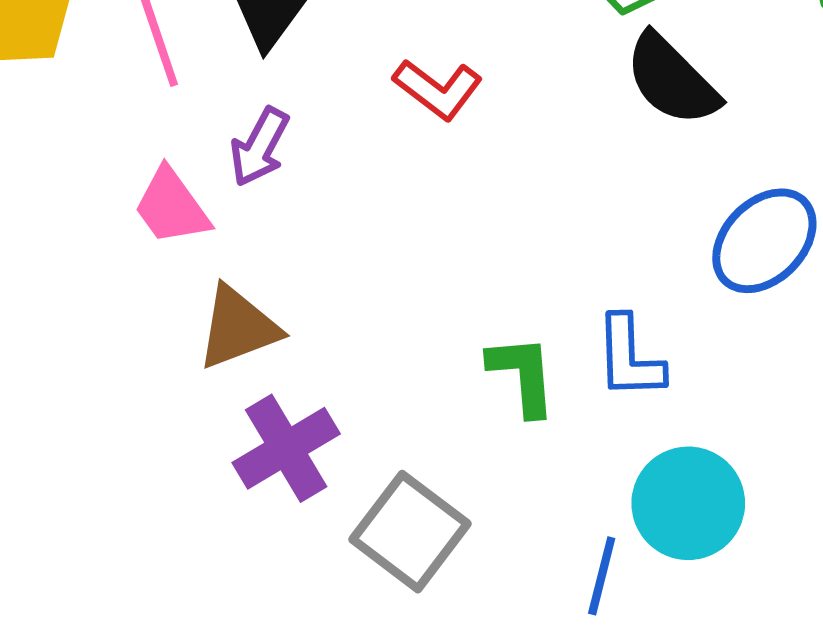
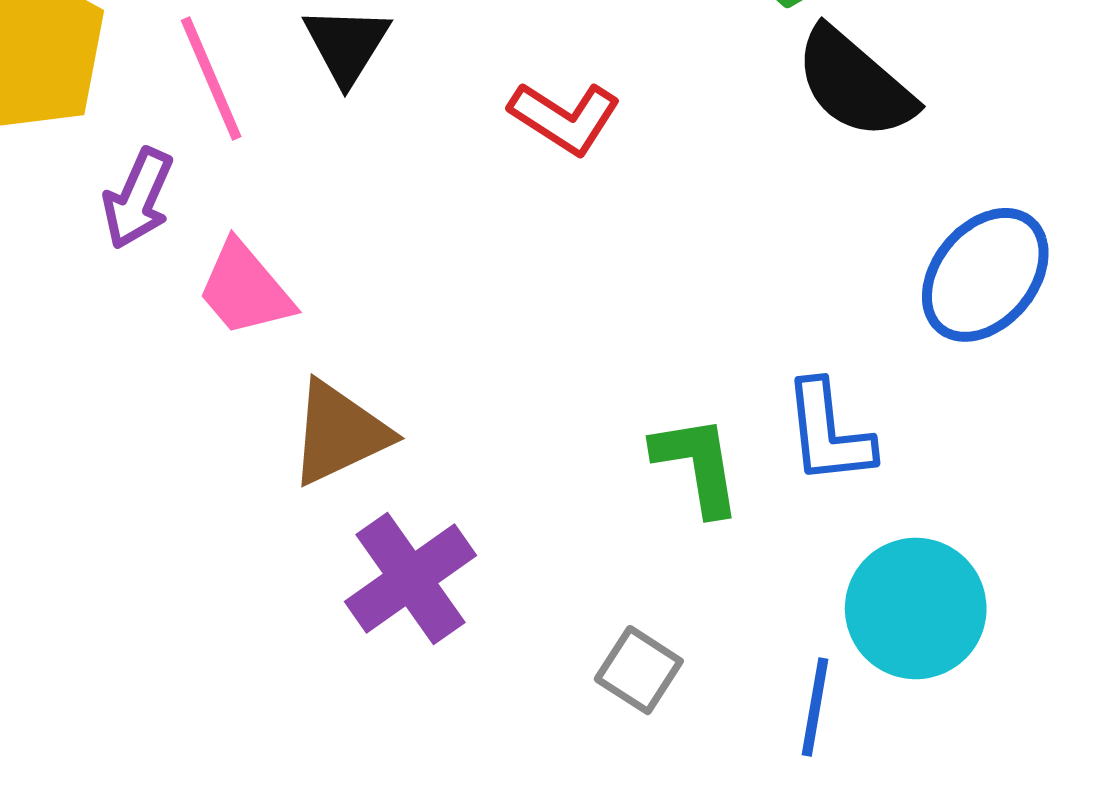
purple arrow: (260, 147) -> (138, 198), moved
gray square: (410, 532) -> (639, 670), moved, size x0.6

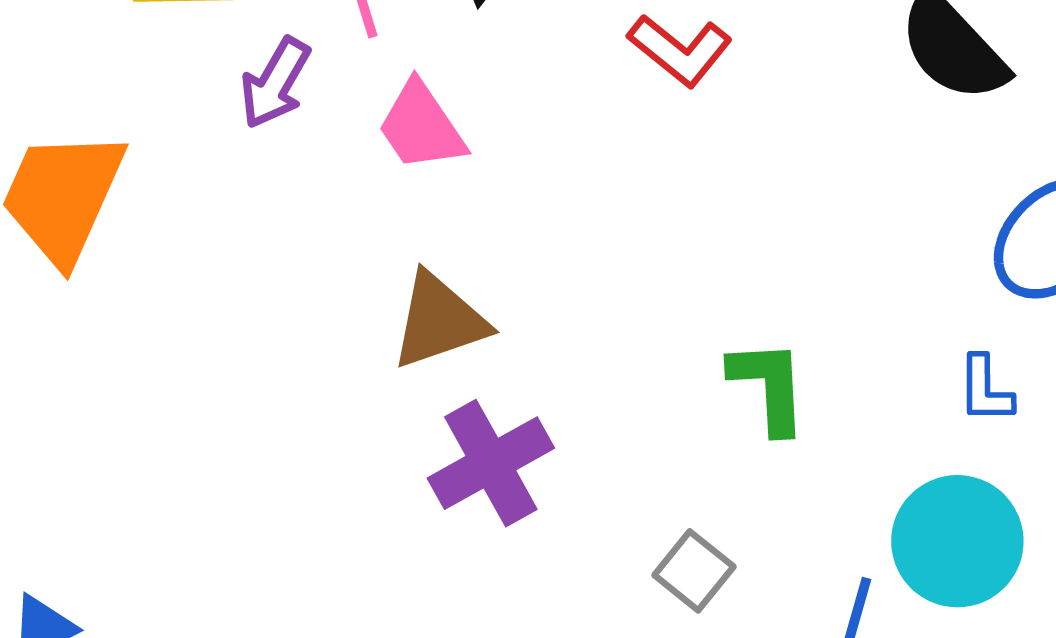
pink trapezoid: (245, 289) -> (421, 126), moved
blue L-shape: (828, 433) -> (985, 389), moved, size x0.7

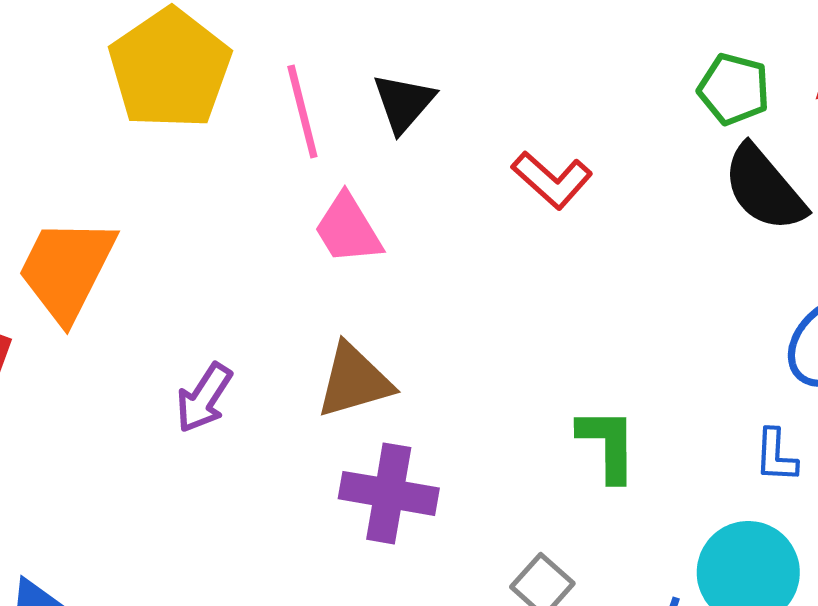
purple arrow: (275, 83) -> (204, 398), moved
purple cross: (491, 463) -> (389, 493), turned 36

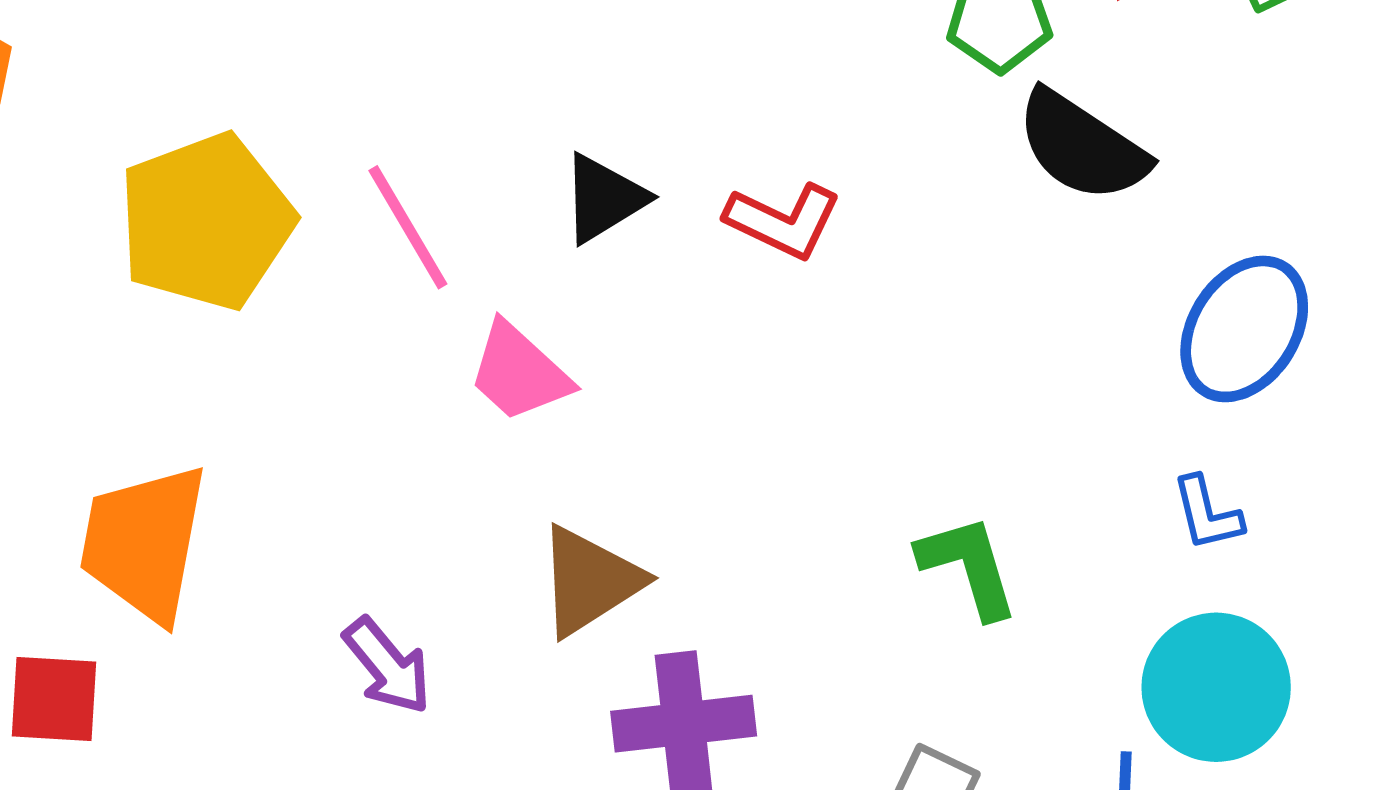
yellow pentagon: (170, 69) -> (206, 222), turned 30
black triangle: (404, 103) -> (604, 198), moved, turned 34
purple arrow: (204, 398) -> (387, 666), turned -56

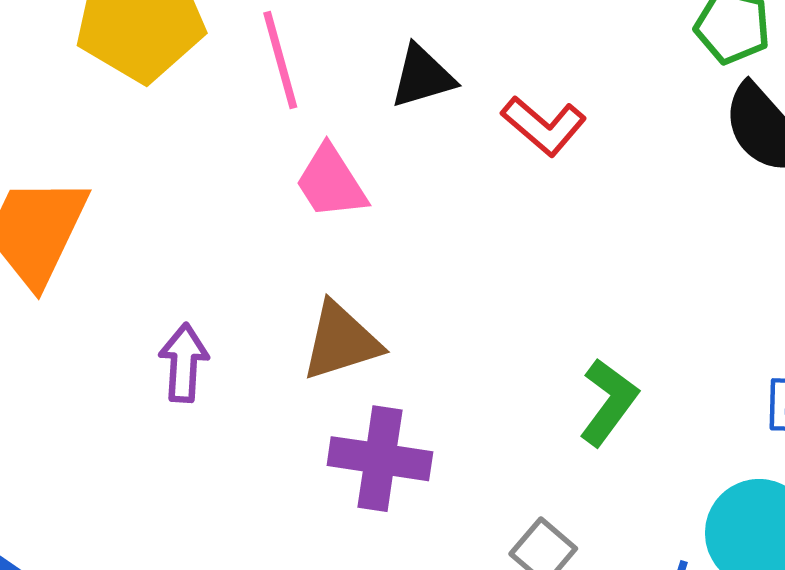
green L-shape: (968, 566) -> (609, 402), turned 38
purple arrow: (387, 666) -> (184, 363), turned -152

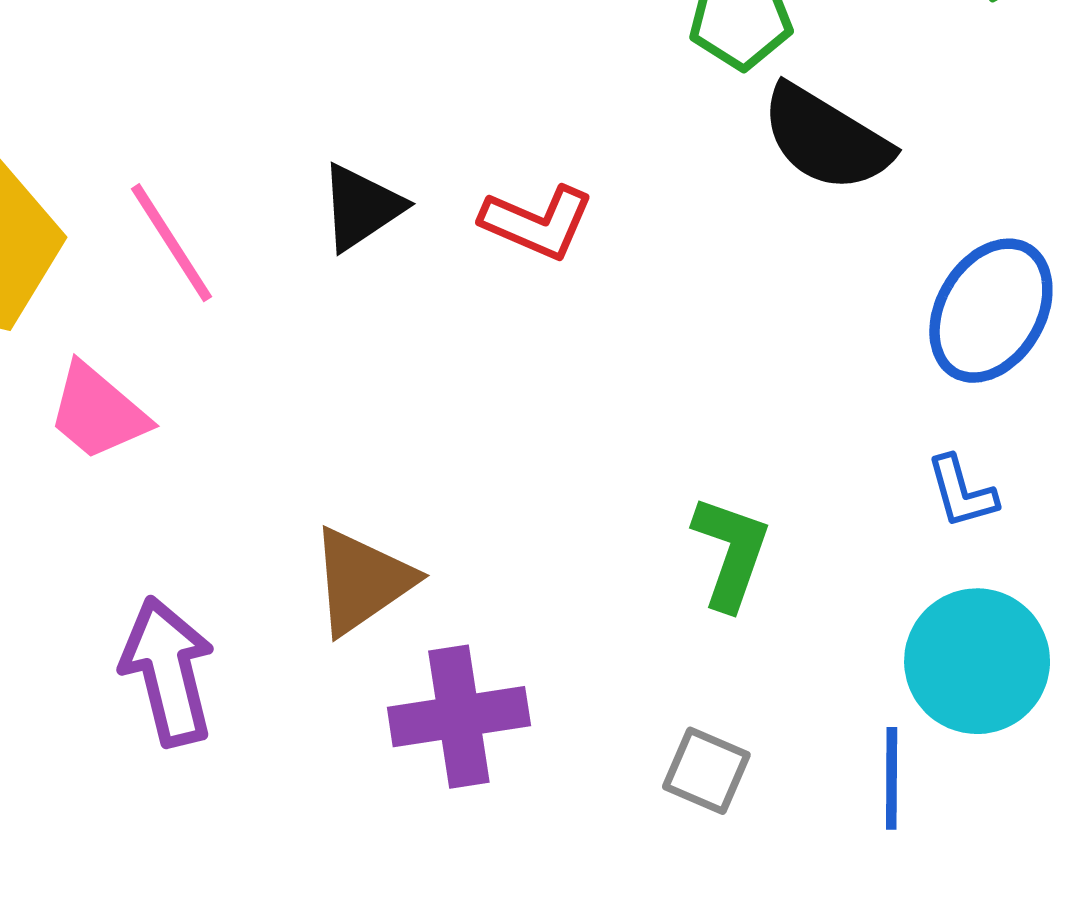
pink trapezoid: (331, 182) -> (98, 412), moved
purple arrow: (184, 363) -> (168, 671), size x1.4

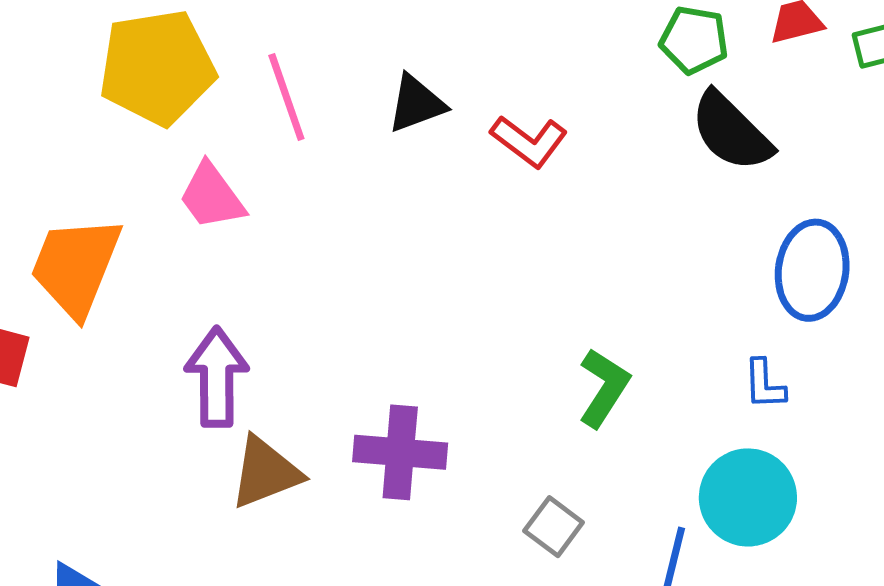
blue ellipse: (991, 311) -> (812, 270), turned -36
brown triangle: (362, 581) -> (266, 472), moved

